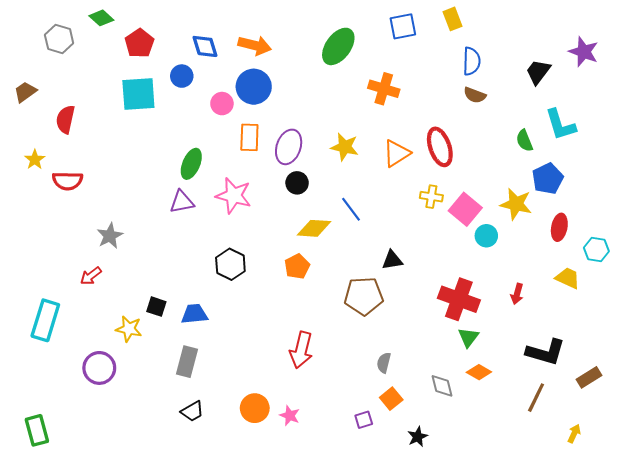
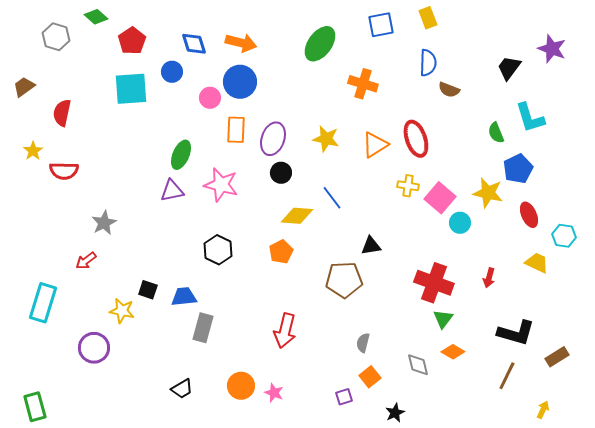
blue semicircle: (472, 61) -> (428, 63), moved
red ellipse: (559, 227) -> (529, 215), turned -35
gray rectangle: (187, 362) -> (203, 328), moved

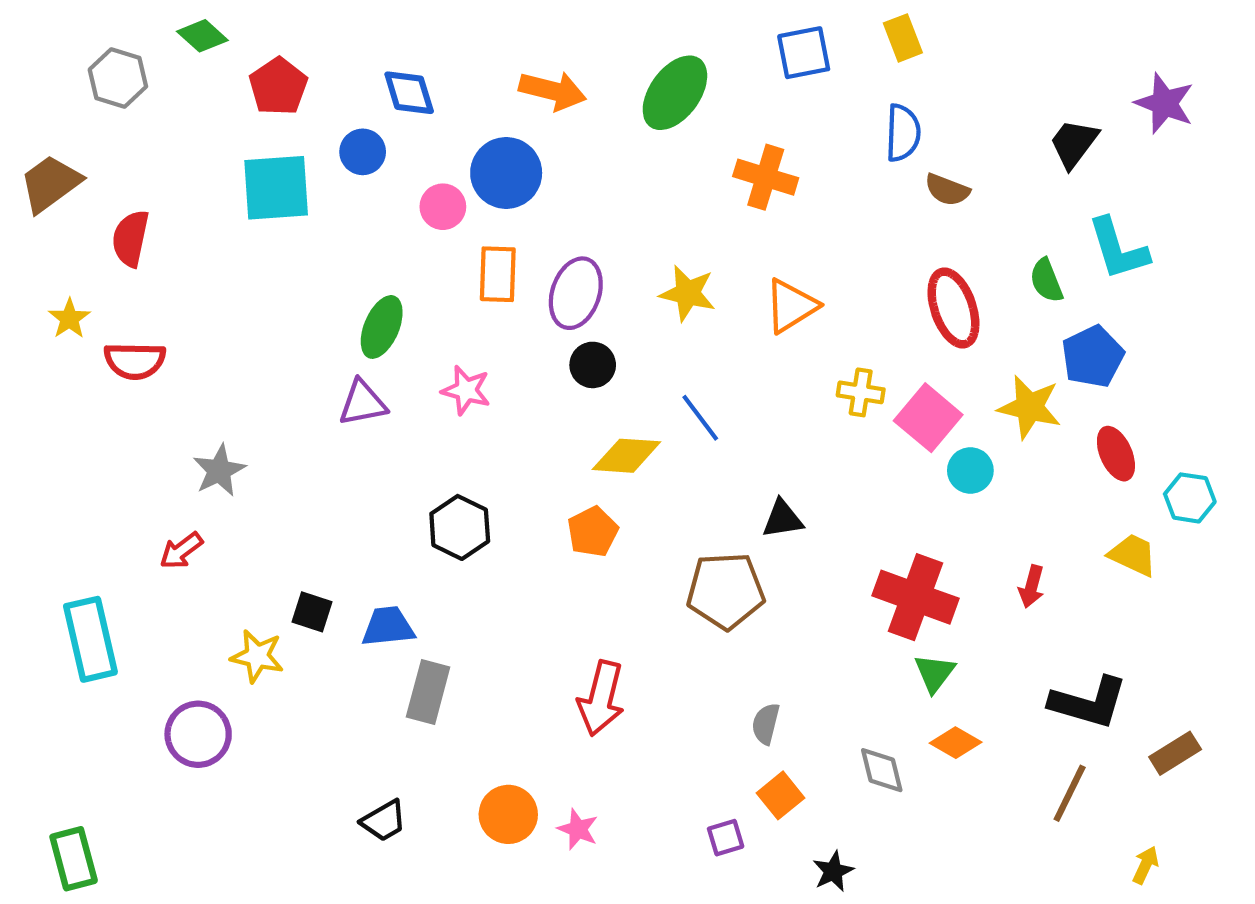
orange arrow: (241, 43) -> (553, 91), moved
brown trapezoid: (24, 87) -> (50, 183), size x1.4
red ellipse: (416, 139) -> (953, 308), moved
pink star: (221, 185) -> (466, 390), size x0.7
cyan rectangle: (43, 303) -> (90, 639), turned -30

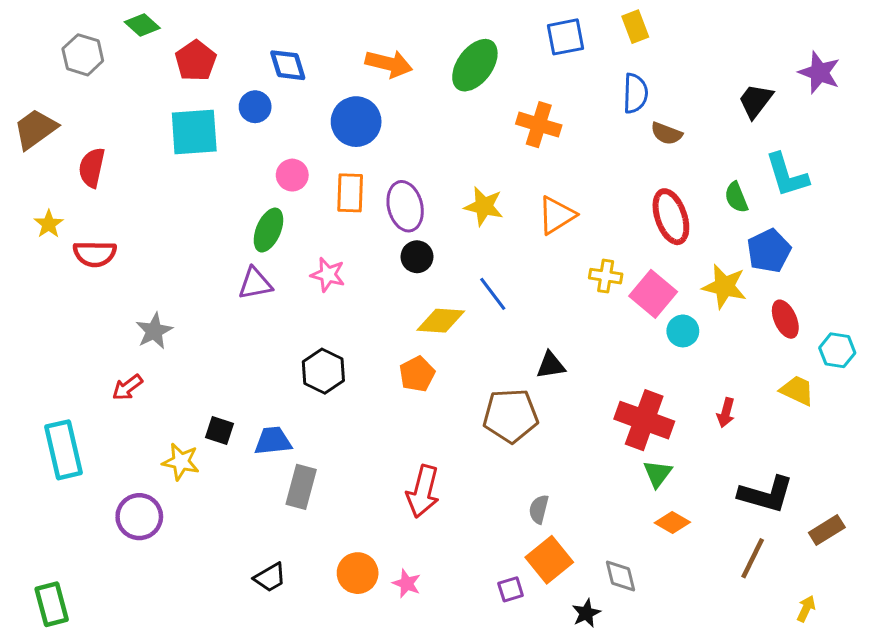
pink circle: (443, 207) -> (292, 175), moved
purple ellipse: (576, 293) -> (405, 206), turned -33
gray diamond: (882, 770) -> (620, 576), moved
orange square: (780, 795) -> (549, 560), size x1.4

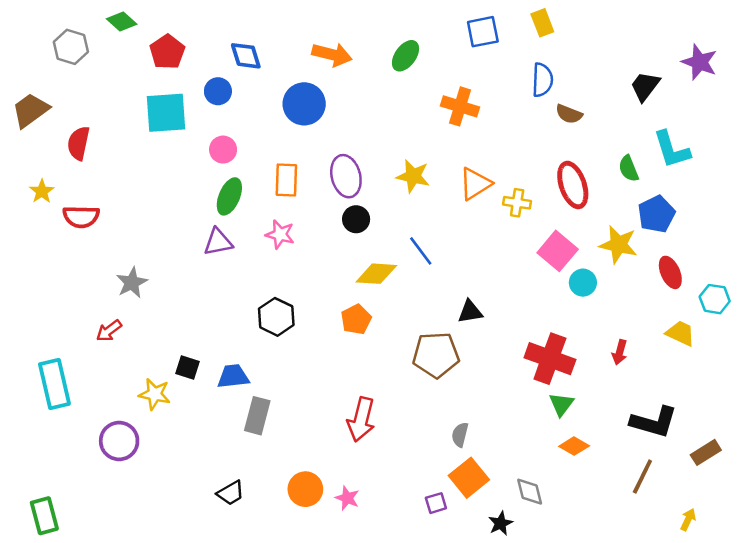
green ellipse: (475, 65) -> (405, 56), size x0.7
pink circle: (292, 175) -> (223, 150), moved
orange rectangle: (350, 193) -> (286, 180), moved
yellow cross: (606, 276) -> (517, 203), moved

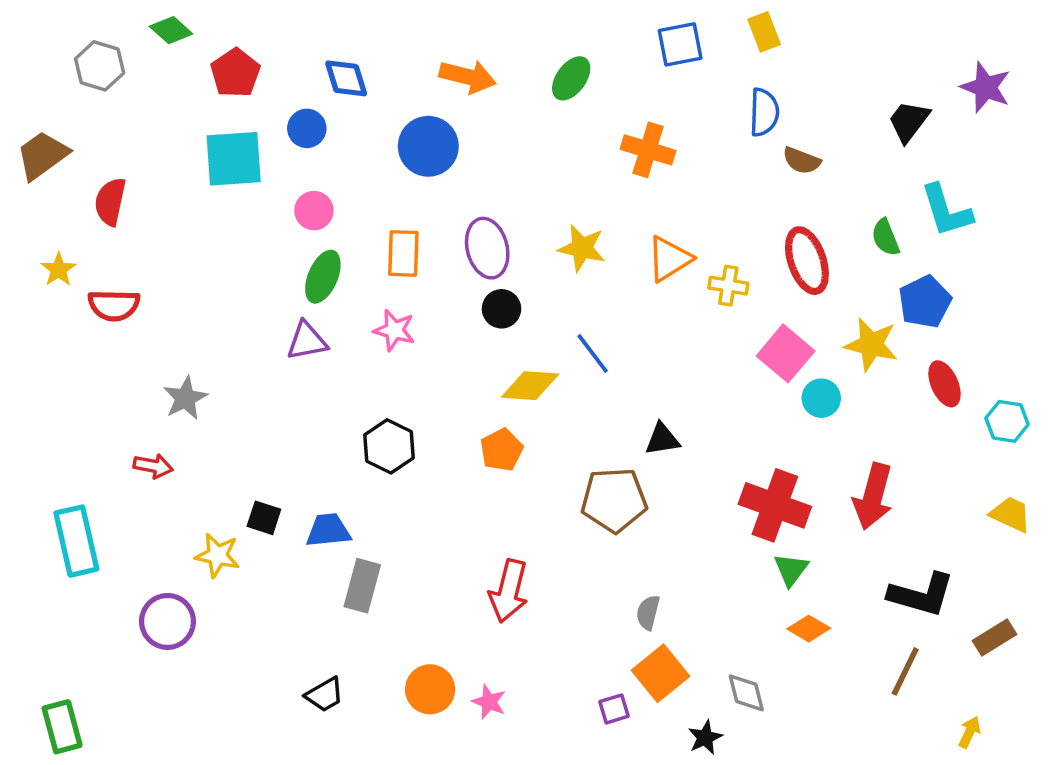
red arrow: (109, 331) -> (153, 466), turned -132
yellow trapezoid: (680, 333) -> (1011, 514), moved
red arrow: (620, 352) -> (873, 496), size x1.8

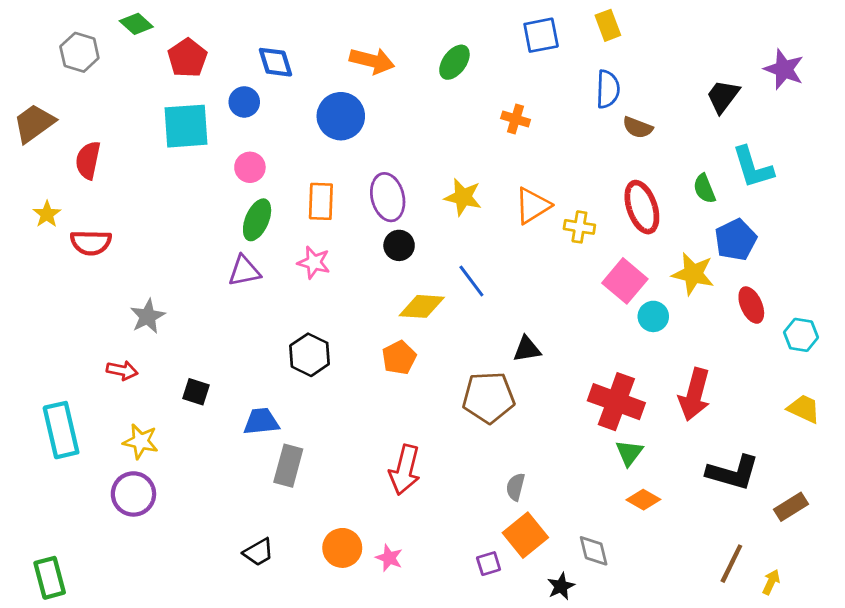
orange cross: (648, 150) -> (516, 119), size x0.7
black square: (264, 518) -> (196, 392), moved
yellow star: (217, 555) -> (141, 441), moved
brown line: (905, 671) -> (731, 564), moved

